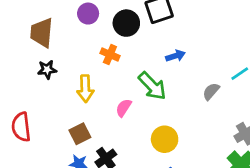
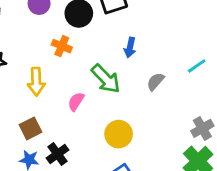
blue arrow: (176, 56) -> (130, 47), turned 120
gray semicircle: (211, 91) -> (155, 82), moved

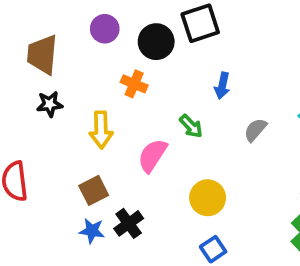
green arrow: (106, 79) -> (191, 126), size x0.6
pink semicircle: (76, 101) -> (152, 156), size x1.4

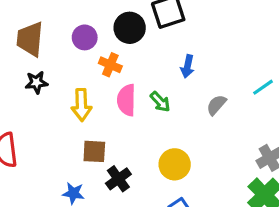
purple circle: (105, 29) -> (85, 37), moved
pink semicircle: (152, 156) -> (126, 100), moved, turned -32
brown square: (94, 190) -> (94, 151), moved, turned 30
black cross: (129, 223) -> (118, 179), moved

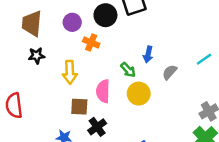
blue arrow: (187, 66) -> (148, 54), moved
pink semicircle: (126, 100) -> (103, 91), moved
yellow circle: (175, 164) -> (139, 94), moved

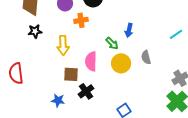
orange cross: (91, 43) -> (81, 20), turned -32
gray semicircle: (170, 72) -> (146, 57), moved, turned -56

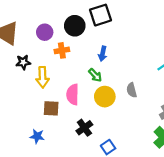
blue arrow: (129, 30) -> (103, 54), moved
black star: (35, 31) -> (23, 62), moved
black cross: (86, 91) -> (84, 128), moved

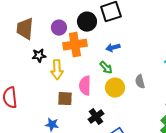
orange cross: (62, 50) -> (75, 45), size x1.6
blue arrow: (103, 54) -> (113, 48), turned 64

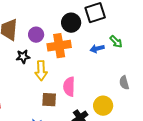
purple circle: (59, 28) -> (36, 35), moved
green arrow: (106, 68) -> (116, 42), moved
yellow circle: (115, 88) -> (103, 106), moved

